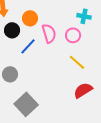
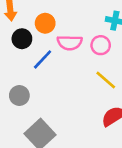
pink semicircle: (49, 33) -> (70, 43), turned 108

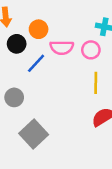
yellow line: (106, 80) -> (96, 83), turned 50

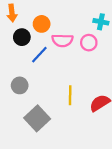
yellow line: (96, 83) -> (70, 95), moved

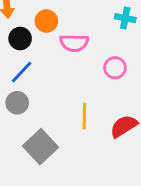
pink circle: (89, 43) -> (115, 68), moved
blue line: (39, 55) -> (22, 72), moved

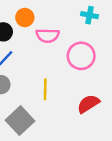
pink circle: (115, 68) -> (81, 56), size x1.5
yellow line: (84, 116) -> (45, 89), moved

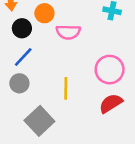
pink circle: (81, 56) -> (110, 70), moved

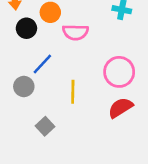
blue line: (23, 57) -> (42, 64), moved
gray square: (39, 121) -> (45, 126), size x0.6

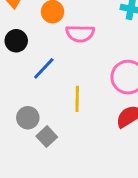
black circle: (26, 28) -> (16, 41), moved
gray circle: (24, 86) -> (28, 118), moved

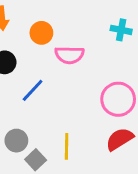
yellow line: (77, 99) -> (67, 146), moved

